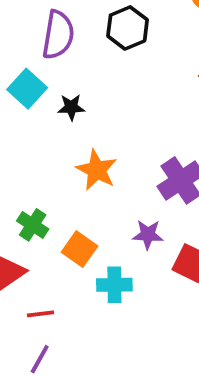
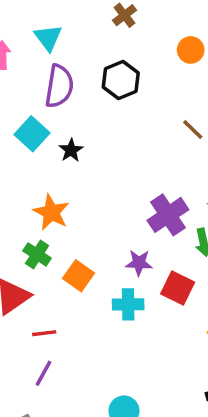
black star: (71, 107) -> (71, 150), turned -30
orange star: (97, 170) -> (51, 212), moved
cyan cross: (114, 285) -> (128, 304), moved

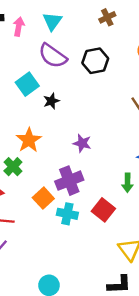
purple semicircle: (59, 86) -> (53, 56), turned 104
purple cross: (168, 215) -> (69, 181), moved
purple star: (139, 263) -> (82, 143), moved
orange square: (79, 276) -> (43, 198), moved

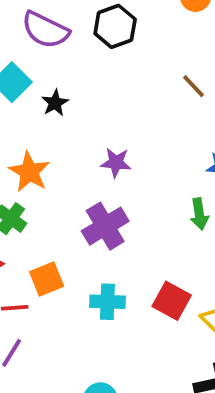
orange square: (43, 198) -> (47, 279), moved, turned 30
red square: (103, 210) -> (172, 301), moved
cyan cross: (67, 214) -> (107, 302), moved

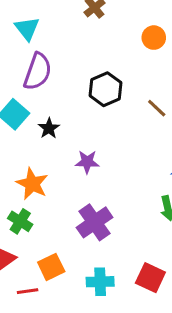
black hexagon: (115, 26) -> (106, 89), moved
purple semicircle: (45, 30) -> (38, 72), turned -93
purple star: (116, 163) -> (87, 162), moved

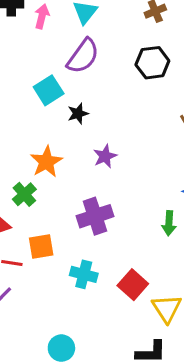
black hexagon: (106, 89) -> (152, 63), moved
purple star: (87, 162) -> (105, 156), turned 30

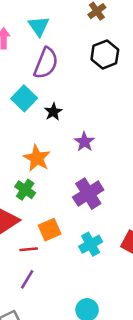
cyan cross: (84, 274) -> (91, 244), turned -30

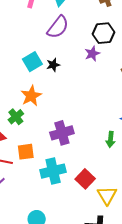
cyan square: (24, 98) -> (32, 62), moved
purple star: (84, 142) -> (92, 54), moved
cyan cross: (91, 244) -> (53, 171), size x1.4

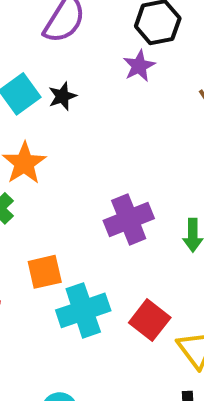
purple cross: (62, 133) -> (129, 220), moved
orange square: (26, 152) -> (45, 272), moved

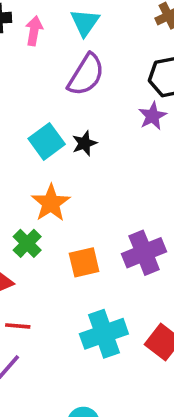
orange square: (45, 272) -> (84, 262), moved

